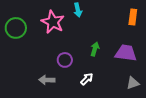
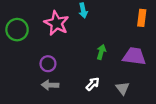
purple circle: (65, 60) -> (48, 64), moved
gray triangle: (133, 83) -> (123, 88), moved, turned -48

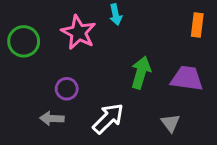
green arrow: (101, 52) -> (141, 72), size x1.5
white arrow: (93, 84) -> (108, 118), moved, size x1.6
gray arrow: (50, 85) -> (52, 118), moved

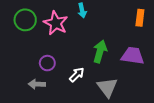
green circle: (24, 41) -> (25, 20), moved
white arrow: (108, 118) -> (77, 75), moved, size x0.7
gray triangle: (170, 123) -> (107, 87), moved, size x1.5

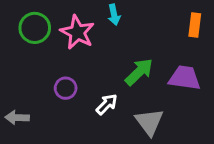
green arrow: (100, 51) -> (139, 72), turned 30
gray arrow: (37, 84) -> (17, 118), moved

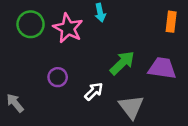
gray arrow: (17, 118) -> (15, 103), turned 48

